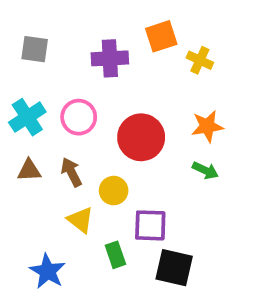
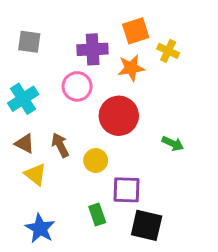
pink circle: (79, 117) -> (77, 86), moved
orange star: (207, 126) -> (131, 68), moved
brown triangle: (29, 170) -> (25, 144), turned 30
yellow triangle: (81, 220) -> (35, 174), moved

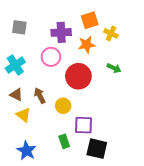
green arrow: (173, 144) -> (114, 68), moved

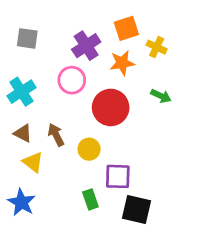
purple cross: (61, 32) -> (86, 46), turned -30
blue star: (26, 151) -> (21, 202), moved

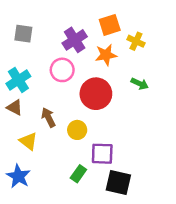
brown triangle: (23, 133) -> (15, 107), moved
green rectangle: (90, 199) -> (78, 174), turned 54

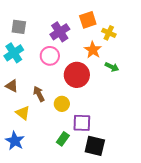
orange star: (106, 55) -> (93, 50), moved, turned -30
cyan cross: (18, 80) -> (14, 53), moved

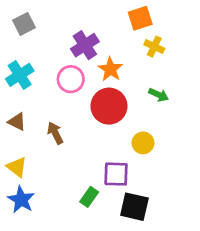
orange square: (88, 20) -> (140, 18), moved
gray square: (19, 27) -> (24, 24), moved, turned -35
orange star: (93, 50) -> (110, 69), moved
yellow circle: (62, 104) -> (143, 143), moved
yellow triangle: (23, 113) -> (17, 167), moved

